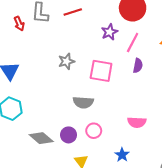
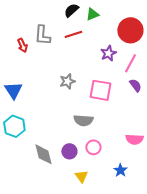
purple semicircle: (138, 66) -> (135, 85), turned -48
gray diamond: (41, 138) -> (43, 154), turned 35

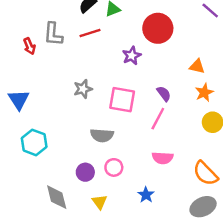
pink line: (130, 63) -> (158, 119), moved
cyan hexagon: (14, 126) -> (34, 142), moved
gray diamond: (43, 154) -> (57, 197), moved

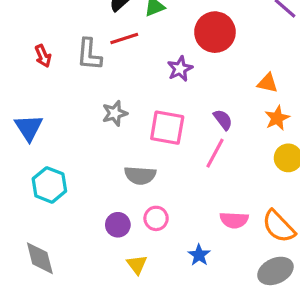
gray L-shape: (53, 34) -> (89, 54), moved
pink semicircle: (163, 158) -> (234, 220), moved
gray diamond: (57, 197) -> (40, 258), moved

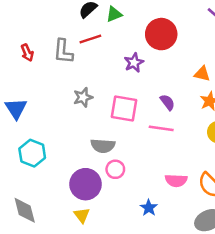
pink line: (215, 153) -> (161, 128), turned 70
pink circle: (156, 218) -> (115, 169), moved
purple circle: (118, 225) -> (86, 184), size x1.6
yellow triangle: (137, 265) -> (82, 215), moved

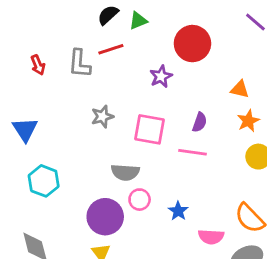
purple semicircle: (167, 102) -> (200, 122), turned 56
pink semicircle: (176, 180) -> (211, 237), moved
blue star: (149, 208) -> (178, 211), moved

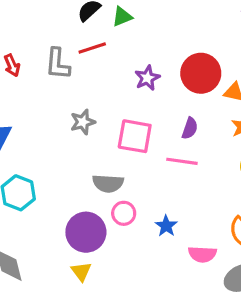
red circle: (192, 44) -> (201, 73), moved

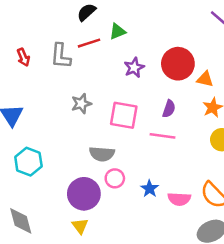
green triangle: (122, 17) -> (117, 31), moved
pink semicircle: (202, 254) -> (179, 199), moved

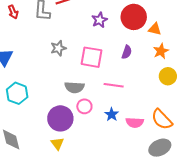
pink line: (162, 136) -> (114, 85), moved

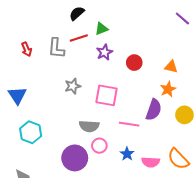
red circle: (134, 17) -> (134, 63), moved, size x0.6
purple star: (100, 20) -> (104, 52), moved
orange star: (161, 51) -> (168, 89), moved
purple semicircle: (127, 52) -> (154, 110), moved, size x1.5

